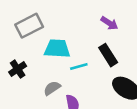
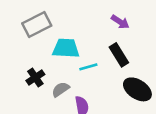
black cross: (18, 69) -> (35, 77), moved

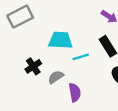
gray rectangle: (37, 24) -> (20, 17), moved

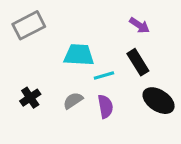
black cross: (33, 66) -> (30, 98), moved
purple semicircle: (75, 92) -> (105, 106), moved

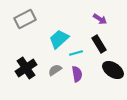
cyan trapezoid: (79, 55) -> (59, 39), turned -45
black cross: (30, 98) -> (26, 68), size x1.5

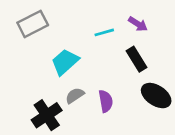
cyan trapezoid: (59, 39) -> (65, 62), moved
cyan line: (76, 53) -> (104, 32), moved
black cross: (26, 68) -> (47, 115), moved

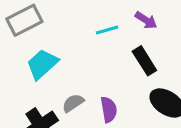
cyan trapezoid: (65, 62) -> (42, 64), moved

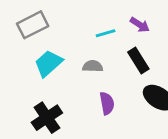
gray semicircle: (73, 103) -> (93, 66), moved, turned 36

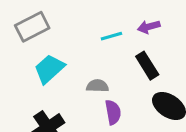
purple arrow: (140, 25) -> (149, 27), turned 132
gray semicircle: (93, 66) -> (97, 86), moved

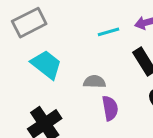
cyan trapezoid: (49, 69) -> (46, 65), turned 80

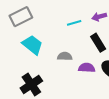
purple semicircle: (110, 108) -> (87, 68), moved, turned -77

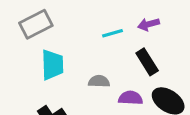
cyan trapezoid: (32, 45) -> (52, 65), turned 50

